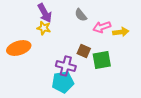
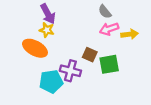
gray semicircle: (81, 15) -> (105, 12), moved
orange ellipse: (19, 48) -> (35, 48), moved, turned 45
cyan pentagon: (63, 82) -> (51, 81), moved

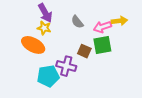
gray semicircle: (105, 12) -> (77, 22), moved
yellow arrow: (129, 34) -> (119, 21), moved
green square: (109, 64) -> (102, 45), moved

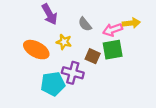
yellow star: (44, 28) -> (64, 42), moved

